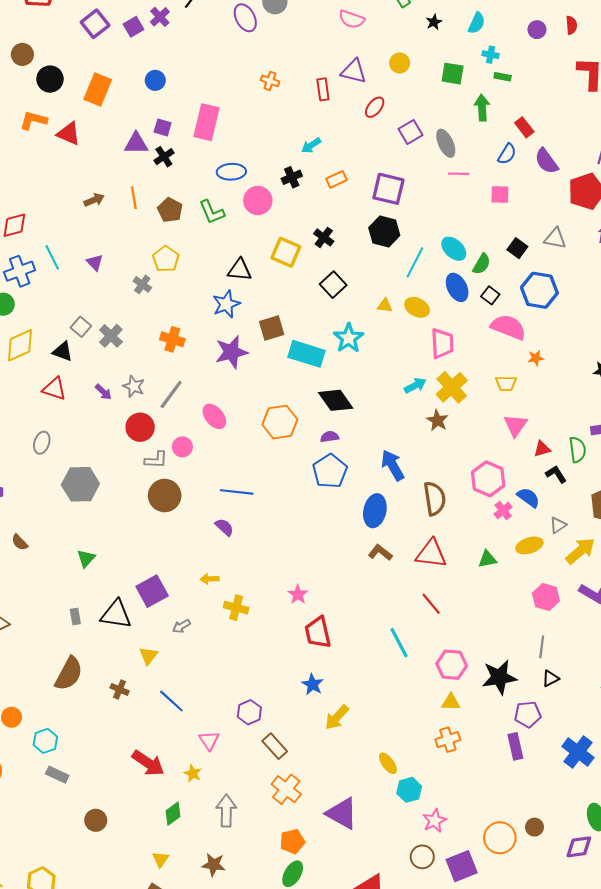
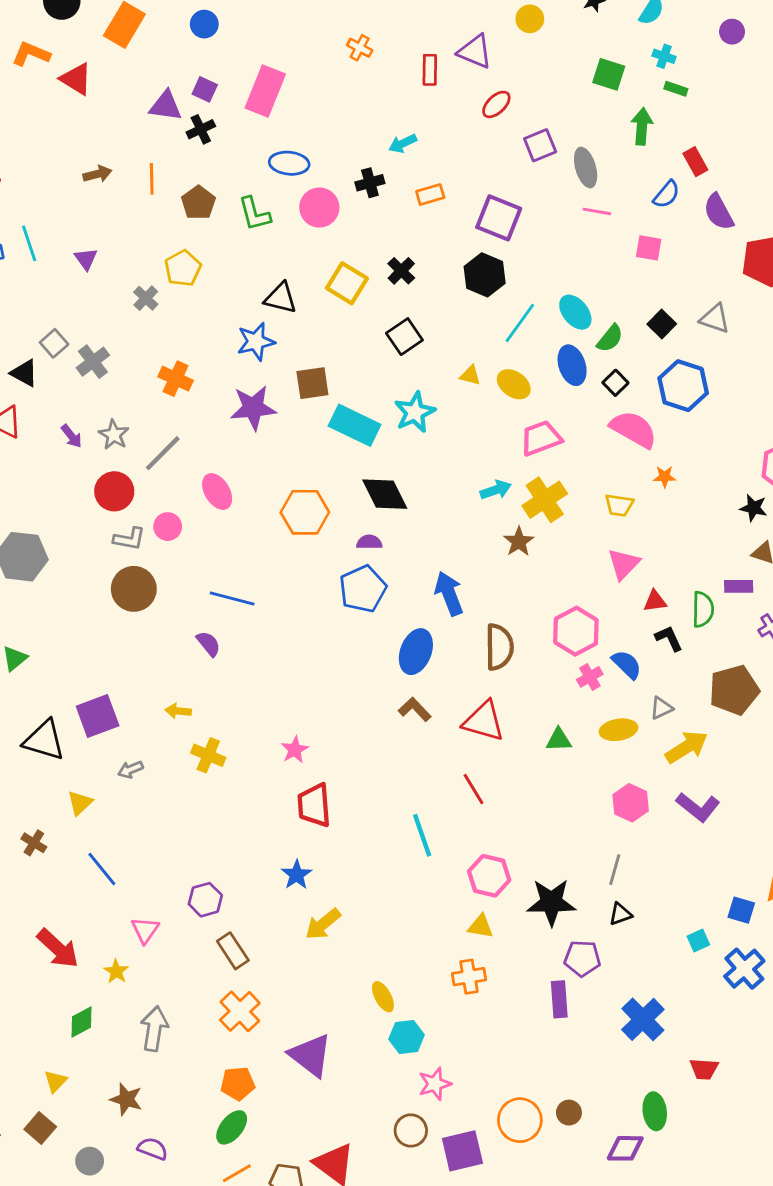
yellow circle: (400, 63) -> (530, 19), moved
pink trapezoid: (442, 343) -> (541, 438), turned -116

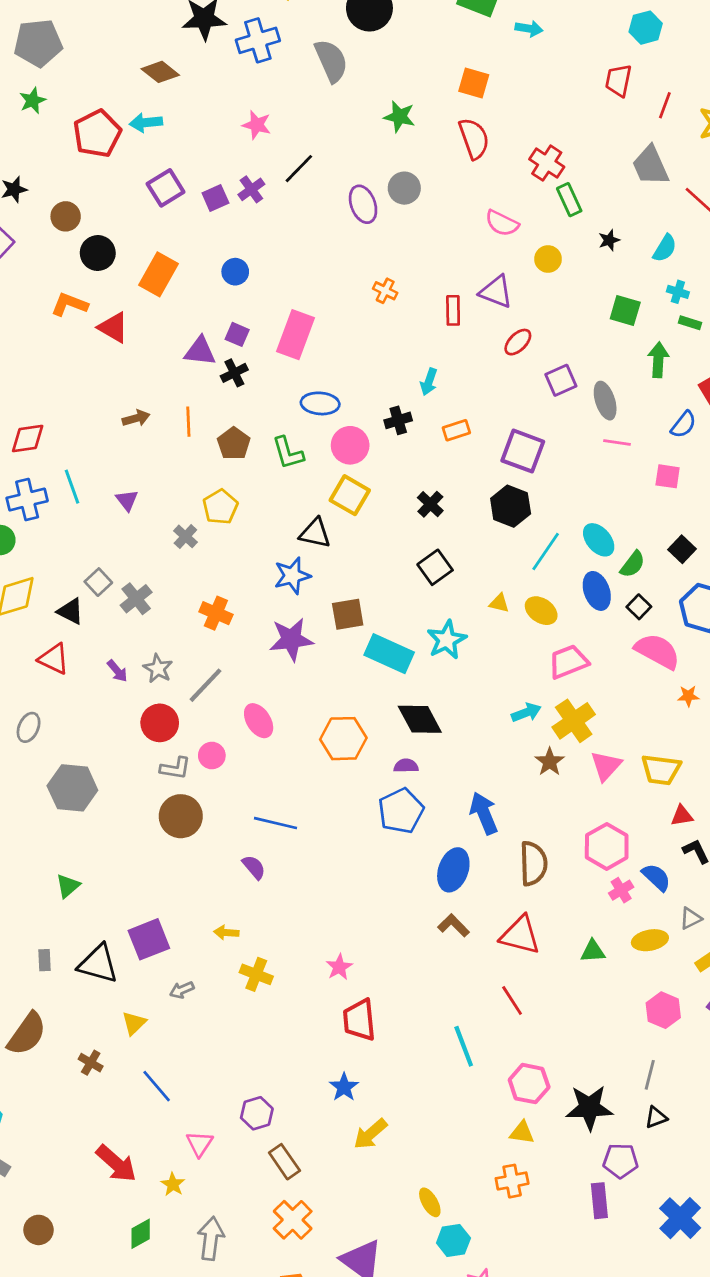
cyan arrow: (403, 143) -> (429, 382), turned -44
yellow square: (347, 283) -> (350, 495), moved
yellow trapezoid: (619, 505) -> (661, 770), moved, size x1.4
pink triangle: (624, 564) -> (606, 766), moved

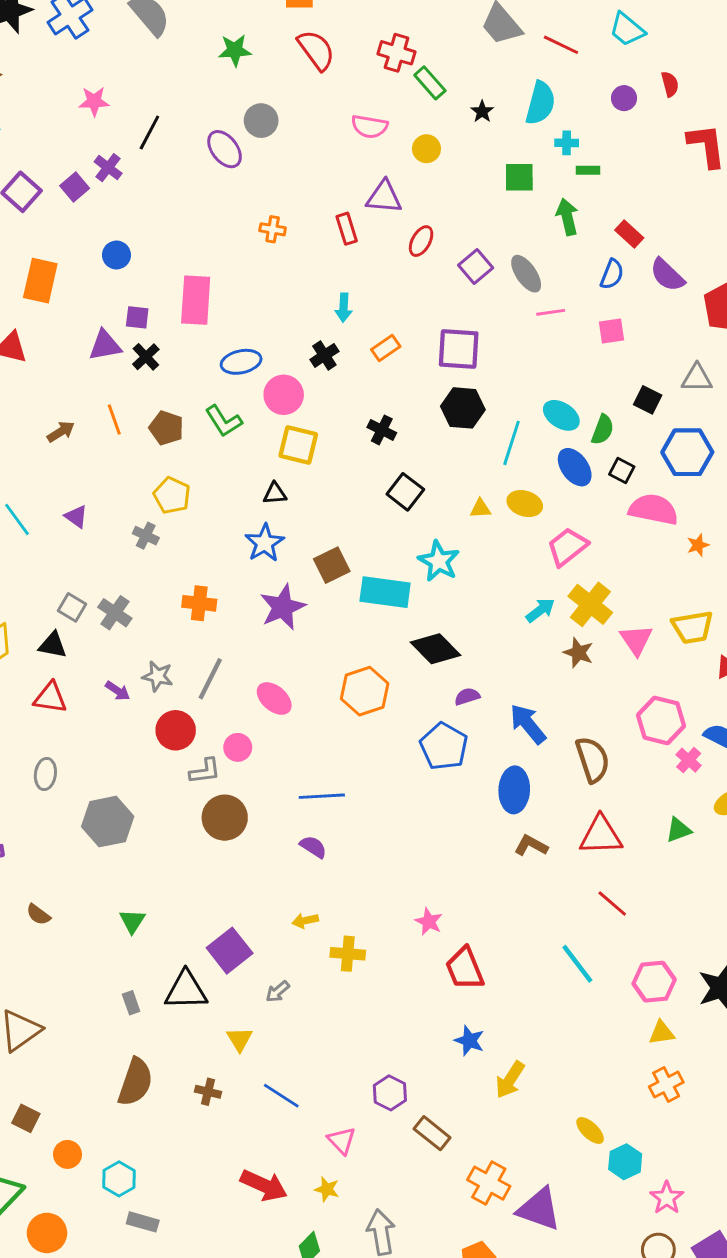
cyan semicircle: (665, 248) -> (540, 103), size x1.4
black triangle: (315, 533) -> (275, 493), size x0.7
purple semicircle: (406, 766) -> (467, 696), moved
orange cross: (293, 1220) -> (489, 1183), moved

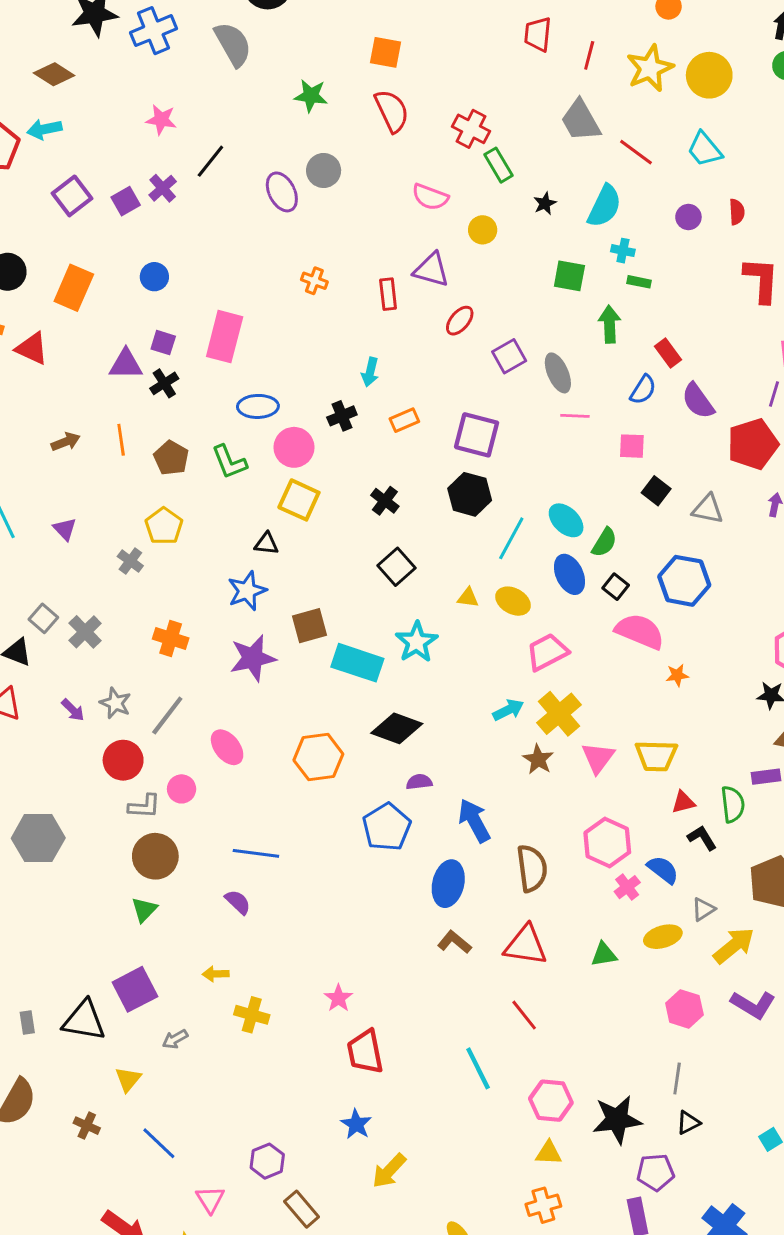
black square: (648, 400) -> (656, 491), moved
black diamond: (436, 649) -> (397, 728), turned -36
green triangle: (132, 921) -> (144, 910), moved

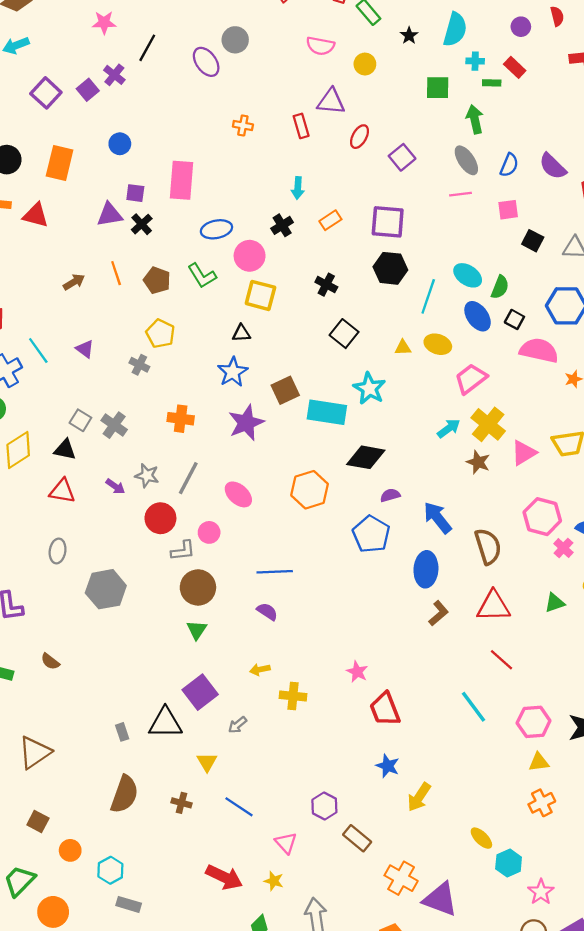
red rectangle: (668, 353) -> (515, 67), moved
gray ellipse: (558, 373) -> (466, 160), moved
pink triangle: (598, 758) -> (524, 453), turned 32
brown L-shape: (454, 942) -> (439, 613), turned 110

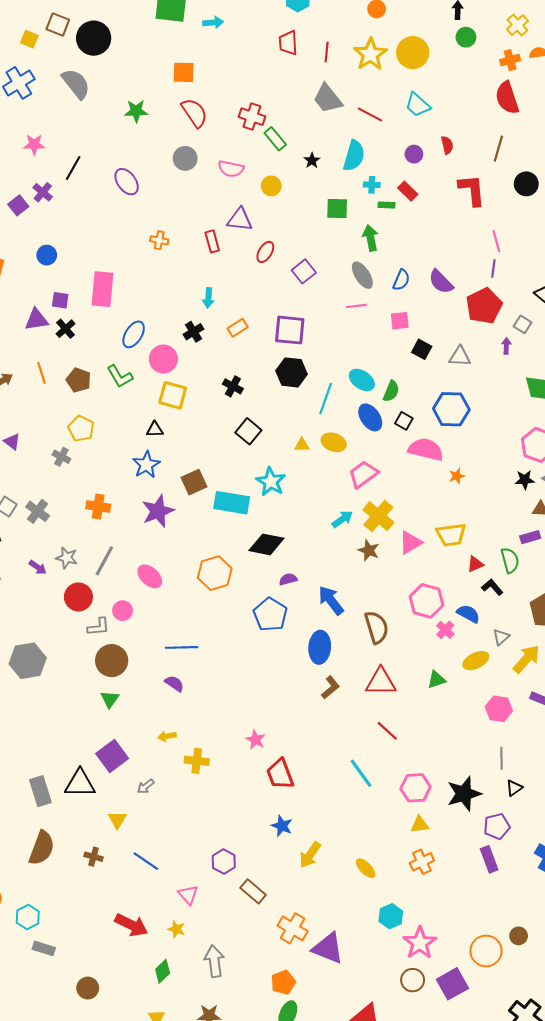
gray circle: (235, 40) -> (185, 158), moved
blue ellipse: (216, 229) -> (134, 334), turned -48
gray rectangle: (122, 732) -> (40, 791), size x1.8
yellow ellipse: (481, 838) -> (366, 868), moved
pink star: (541, 892) -> (420, 943), size x1.4

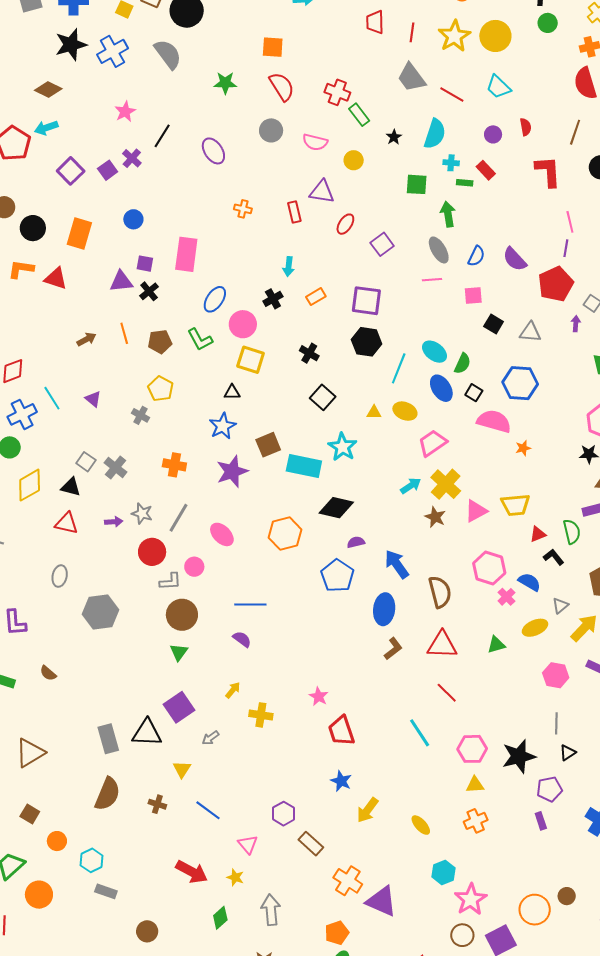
pink star: (34, 144) -> (125, 112), turned -30
brown pentagon: (79, 380) -> (160, 342), turned -30
purple arrow: (38, 567) -> (114, 522), turned -42
yellow arrow: (167, 736) -> (233, 690), turned 138
purple rectangle: (489, 859) -> (541, 821), size x0.7

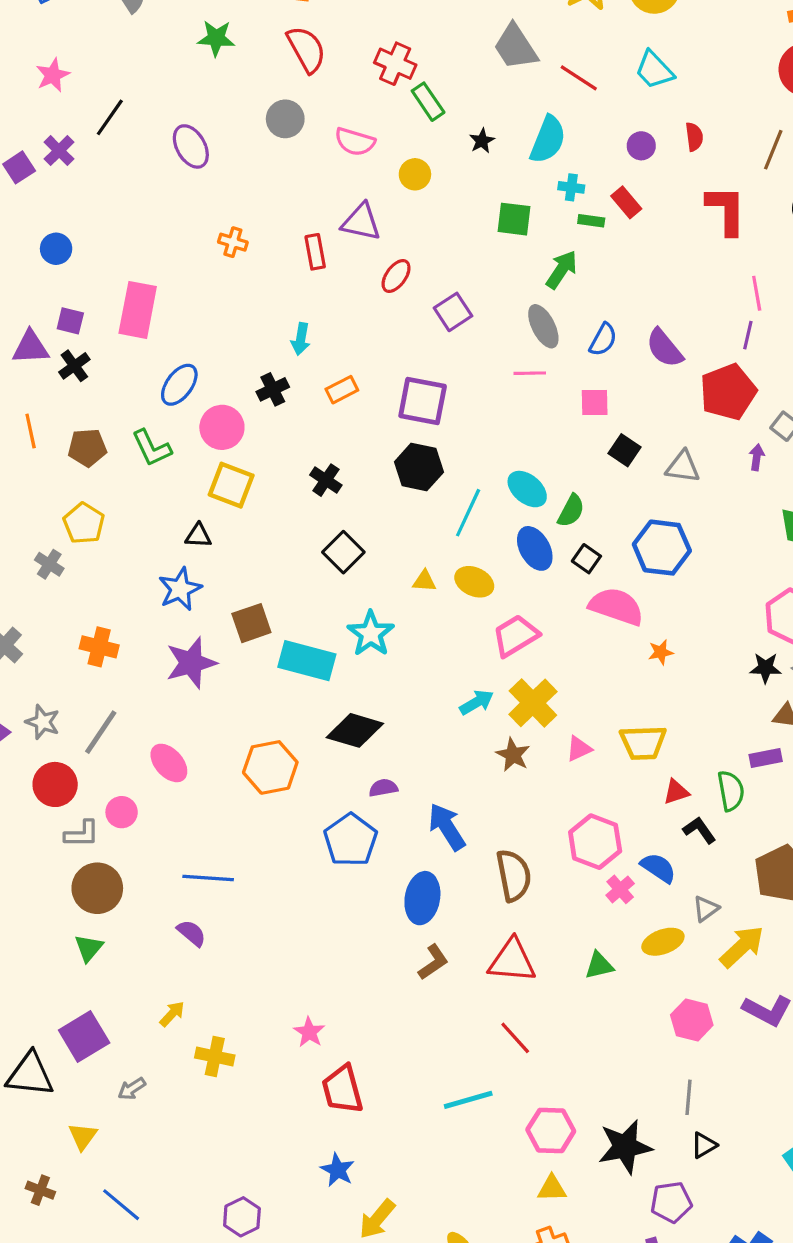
green arrow: (448, 214) -> (562, 270), turned 40
pink triangle: (476, 511) -> (579, 749), size x0.7
cyan line: (420, 733) -> (468, 1100), turned -76

